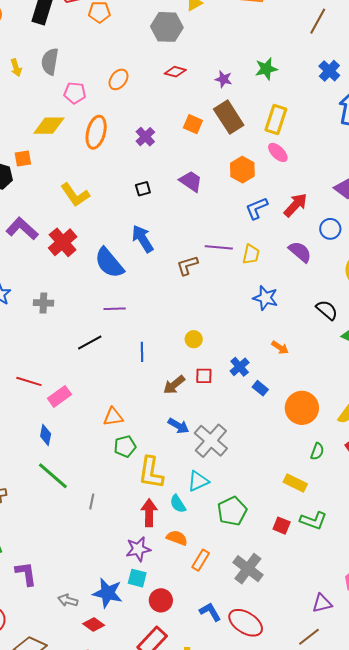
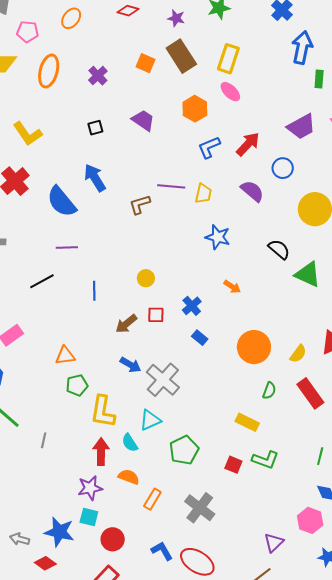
blue rectangle: (260, 388) -> (200, 338), moved
purple triangle: (322, 603) -> (274, 543), turned -30

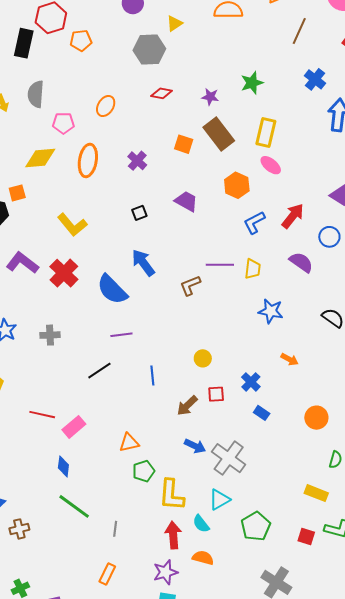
orange circle: (254, 347) -> (316, 418), size x0.7
orange rectangle: (152, 499) -> (107, 574), moved

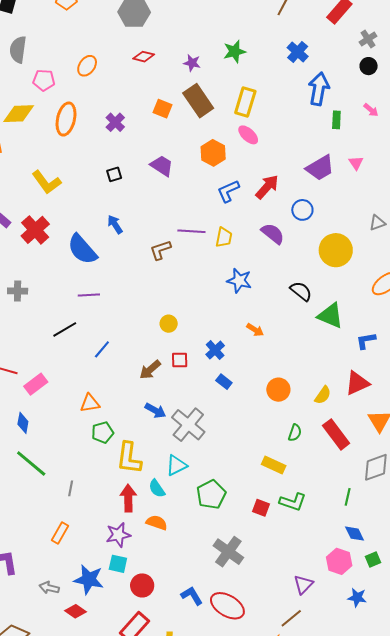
blue arrow: (143, 263) -> (115, 224), size x0.7
blue line: (152, 375) -> (102, 349), moved, turned 42

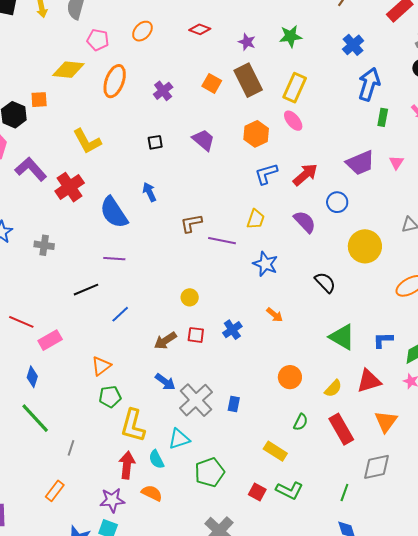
purple line: (191, 231) -> (222, 241), moved
green triangle: (330, 316) -> (342, 337), moved
blue rectangle: (224, 382) -> (234, 404), moved, turned 56
orange triangle: (90, 403) -> (101, 366), turned -35

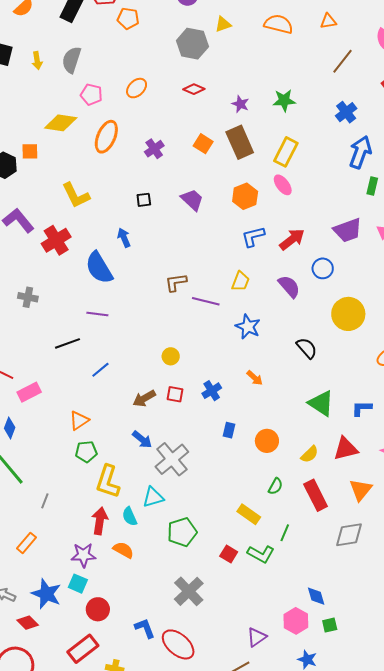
blue arrow: (149, 192) -> (124, 238), moved
blue rectangle: (234, 404) -> (229, 430), moved
green line: (344, 493) -> (285, 533), moved

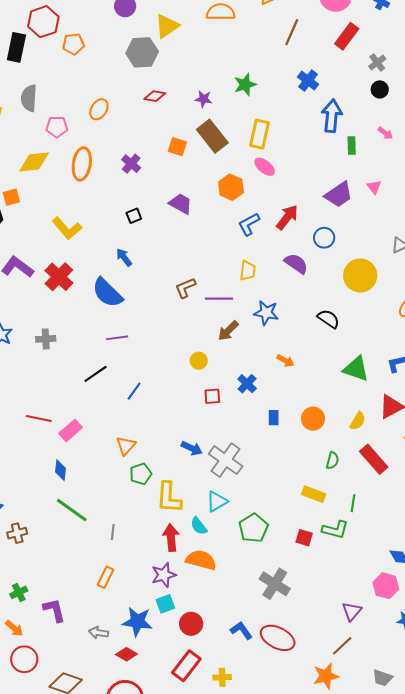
yellow triangle: (223, 24) -> (167, 26), size x1.5
brown arrow: (144, 398) -> (228, 331), moved
orange semicircle: (123, 550) -> (201, 560), size x1.4
cyan square: (78, 584) -> (165, 604), turned -30

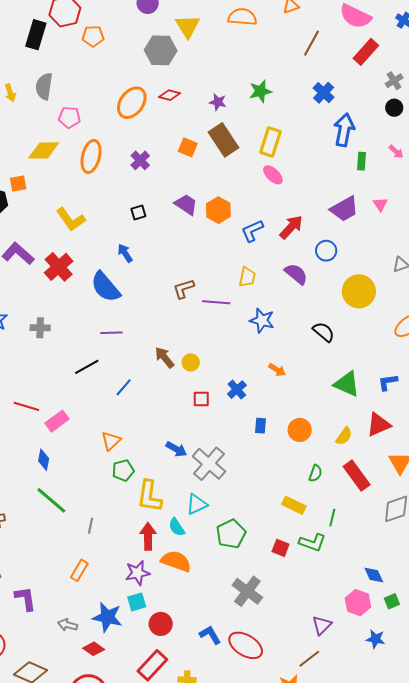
yellow triangle: (167, 26) -> (188, 26), turned -32
orange ellipse: (99, 109) -> (132, 103), moved, size x1.5
orange hexagon: (231, 187) -> (218, 210), moved
brown arrow: (228, 331) -> (164, 358), moved, turned 90

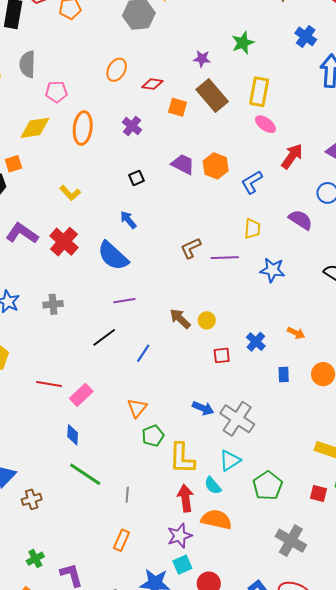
red diamond: (170, 95) -> (152, 84), moved
orange ellipse: (132, 103) -> (117, 70), size x0.7
yellow L-shape: (71, 219) -> (70, 193), size x0.7
red arrow: (291, 227) -> (292, 156), moved
orange arrow: (277, 370) -> (296, 333), moved

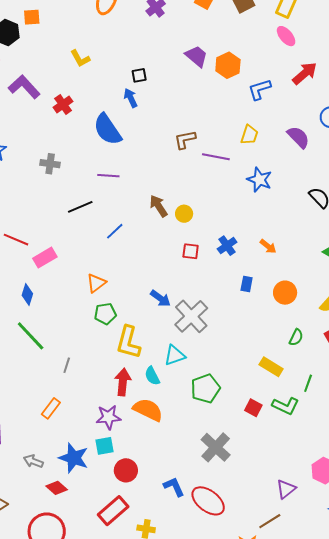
black square: (137, 178) -> (139, 75), moved
red cross: (64, 242) -> (63, 104), size x0.7
gray cross: (53, 304) -> (50, 164), moved

